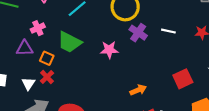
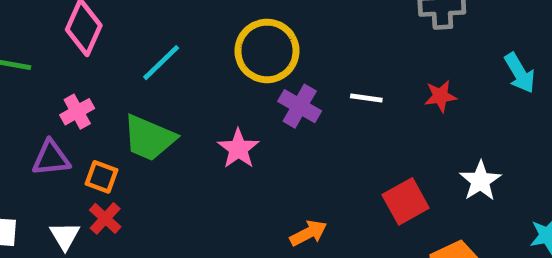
pink star: (109, 50) -> (238, 149), turned -30

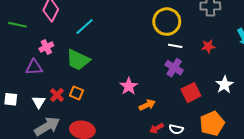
yellow circle: (267, 51) -> (167, 22), moved
purple cross: (300, 106) -> (174, 68), moved
pink star: (238, 149) -> (129, 86), moved
orange square: (102, 177) -> (76, 93), moved

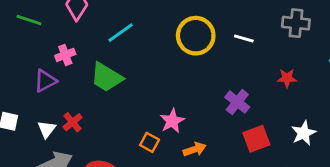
yellow circle: (167, 22) -> (196, 36), moved
white line: (175, 46) -> (244, 39), moved
purple triangle: (34, 67) -> (45, 81), turned -30
orange square: (76, 93) -> (150, 142), moved

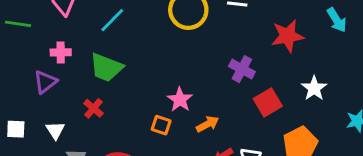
pink cross: (65, 55) -> (61, 52), turned 30
red star: (287, 78) -> (288, 36), size x1.6
red cross: (73, 122) -> (93, 108), moved

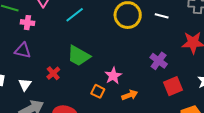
pink cross: (61, 52) -> (27, 23), moved
green trapezoid: (106, 67) -> (79, 56), moved
purple triangle: (45, 82) -> (23, 50), turned 42

